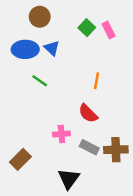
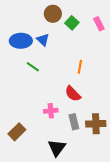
brown circle: (40, 17) -> (53, 14), moved
pink rectangle: (109, 30) -> (99, 24), moved
gray rectangle: (89, 147) -> (74, 122), turned 49

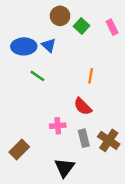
brown cross: (96, 124) -> (109, 140), turned 36

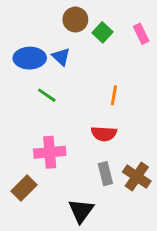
red semicircle: (83, 106) -> (104, 134), turned -42
pink cross: (58, 126) -> (50, 152), moved, size x1.5

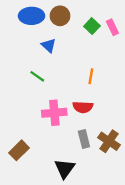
green square: (102, 32) -> (92, 26), moved
blue ellipse: (30, 58) -> (32, 16), moved
pink cross: (50, 152) -> (54, 113), moved

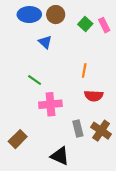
green line: (37, 76) -> (35, 80), moved
red semicircle: (83, 107) -> (94, 96), moved
black triangle: (65, 169) -> (60, 156), turned -42

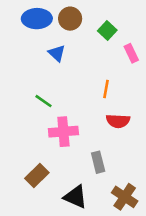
pink rectangle: (104, 25) -> (131, 53), moved
brown cross: (101, 131) -> (125, 197), moved
brown rectangle: (18, 139) -> (37, 176), moved

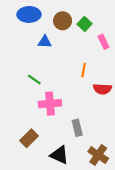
brown circle: (70, 19) -> (63, 21), moved
blue triangle: (57, 53) -> (45, 42), turned -40
red semicircle: (118, 121) -> (102, 89), moved

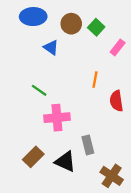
blue triangle: (45, 42) -> (51, 47), turned 32
pink rectangle: (103, 42) -> (118, 47), turned 64
red semicircle: (102, 89) -> (116, 101), turned 78
black triangle: (59, 155) -> (65, 162), moved

